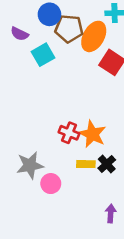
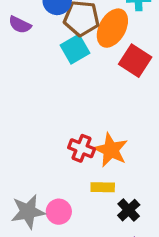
cyan square: (43, 55) -> (75, 49), moved
black cross: (107, 164) -> (129, 210), moved
gray star: (30, 165) -> (28, 212), moved

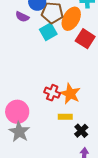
purple semicircle: (20, 25) -> (22, 17), moved
gray star: (28, 212) -> (19, 132), turned -30
pink circle: (59, 212) -> (17, 112), moved, size x1.5

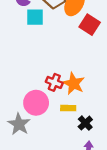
cyan square: (48, 32) -> (35, 17), moved, turned 30
pink circle: (17, 112) -> (36, 103), moved

